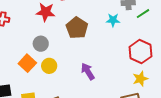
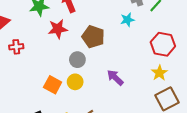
gray circle: (41, 44) -> (77, 60), moved
yellow star: (140, 79) -> (159, 73), moved

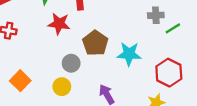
cyan star: (127, 20) -> (129, 54), moved, size x1.5
orange square: (53, 85) -> (20, 81), moved

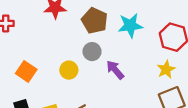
gray circle: (71, 63) -> (92, 52), moved

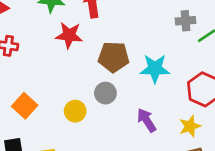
brown pentagon: (95, 21) -> (114, 57), turned -30
purple arrow: (115, 70) -> (147, 120), moved

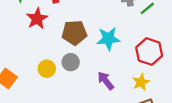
red star: (69, 35) -> (37, 19), turned -30
yellow circle: (75, 111) -> (47, 69), moved

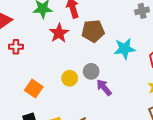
brown pentagon: (74, 33) -> (93, 31), moved
purple arrow: (106, 81) -> (104, 88), moved

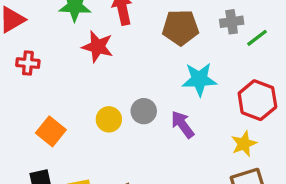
brown pentagon: (93, 31) -> (180, 28), moved
red star: (59, 33) -> (98, 47), turned -30
purple arrow: (104, 88) -> (182, 124), moved

